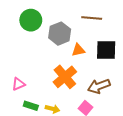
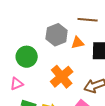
green circle: (31, 20) -> (27, 57), moved
orange triangle: (78, 50) -> (78, 43), moved

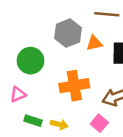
orange cross: (62, 77) -> (74, 86), turned 30

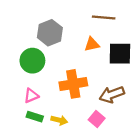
gray hexagon: (68, 33) -> (50, 33), moved
pink triangle: (18, 94) -> (31, 96), moved

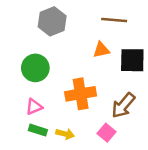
gray hexagon: (50, 33) -> (52, 21), moved
brown arrow: (112, 94) -> (123, 105), turned -30

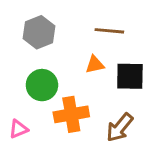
green circle: (35, 68) -> (42, 85), moved

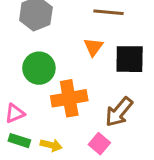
orange triangle: (95, 65) -> (93, 47), turned -42

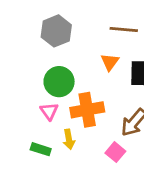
pink triangle: (15, 113) -> (49, 111), moved, turned -42
yellow arrow: (51, 145) -> (69, 139), moved, turned 66

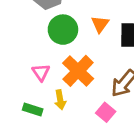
green circle: (59, 82) -> (63, 30), moved
orange cross: (87, 110) -> (78, 71), turned -36

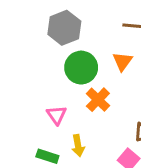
orange cross: (78, 71) -> (98, 100), moved, size x0.7

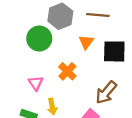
gray hexagon: (64, 28) -> (60, 16), moved
green circle: (81, 68) -> (39, 39), moved

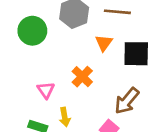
green circle: (39, 39) -> (32, 31), moved

